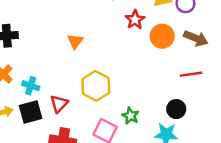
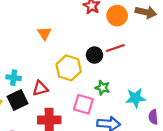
red line: (191, 74) -> (115, 48), moved
red triangle: (59, 104) -> (40, 88), turned 42
black circle: (176, 109) -> (94, 55), moved

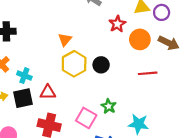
red line: (115, 48) -> (148, 73), moved
black circle: (94, 55) -> (101, 65), moved
yellow hexagon: (69, 68) -> (74, 64), moved

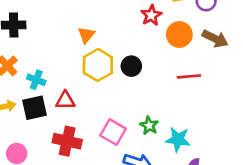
green star: (109, 106) -> (149, 126), moved

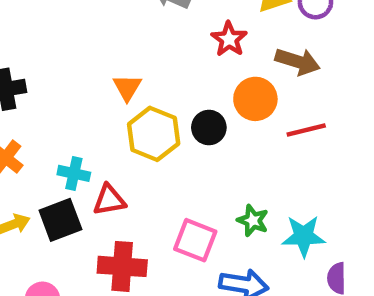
orange circle: (179, 34) -> (255, 99), moved
brown arrow: (215, 39) -> (298, 61), moved
cyan cross: (36, 80) -> (74, 173), moved

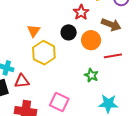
black circle: (209, 127) -> (69, 32), moved
green star: (253, 221) -> (91, 75), moved

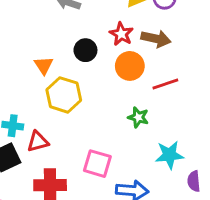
red star: (81, 12) -> (121, 34), moved
black circle: (69, 32) -> (85, 50), moved

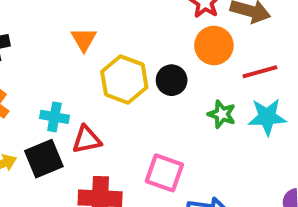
black circle: (85, 50) -> (172, 80), moved
orange triangle: (44, 65) -> (84, 39), moved
cyan star: (169, 155) -> (267, 117), moved

